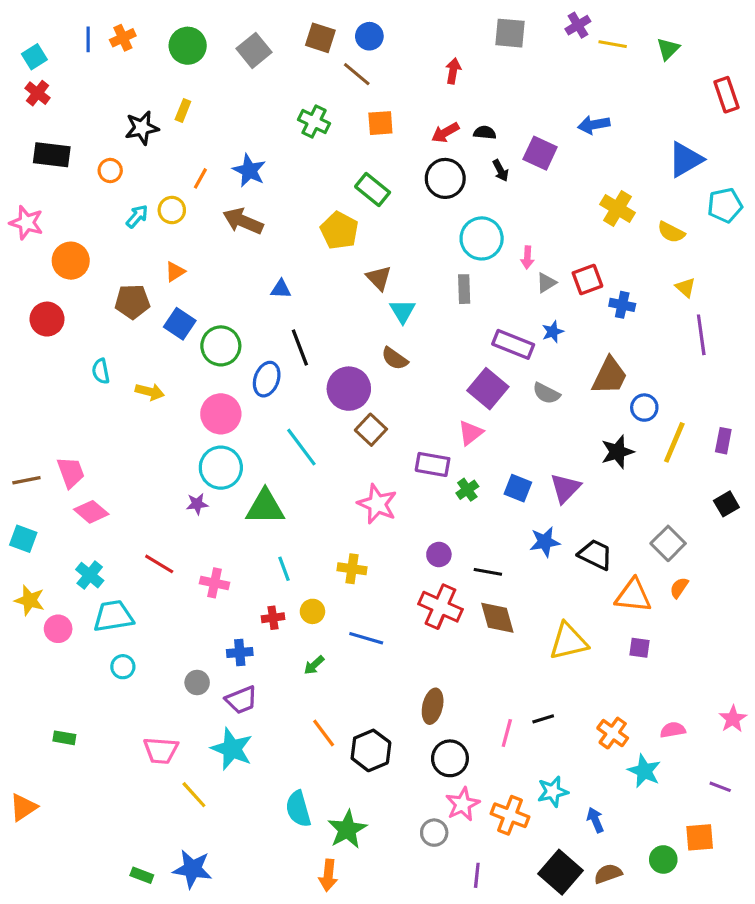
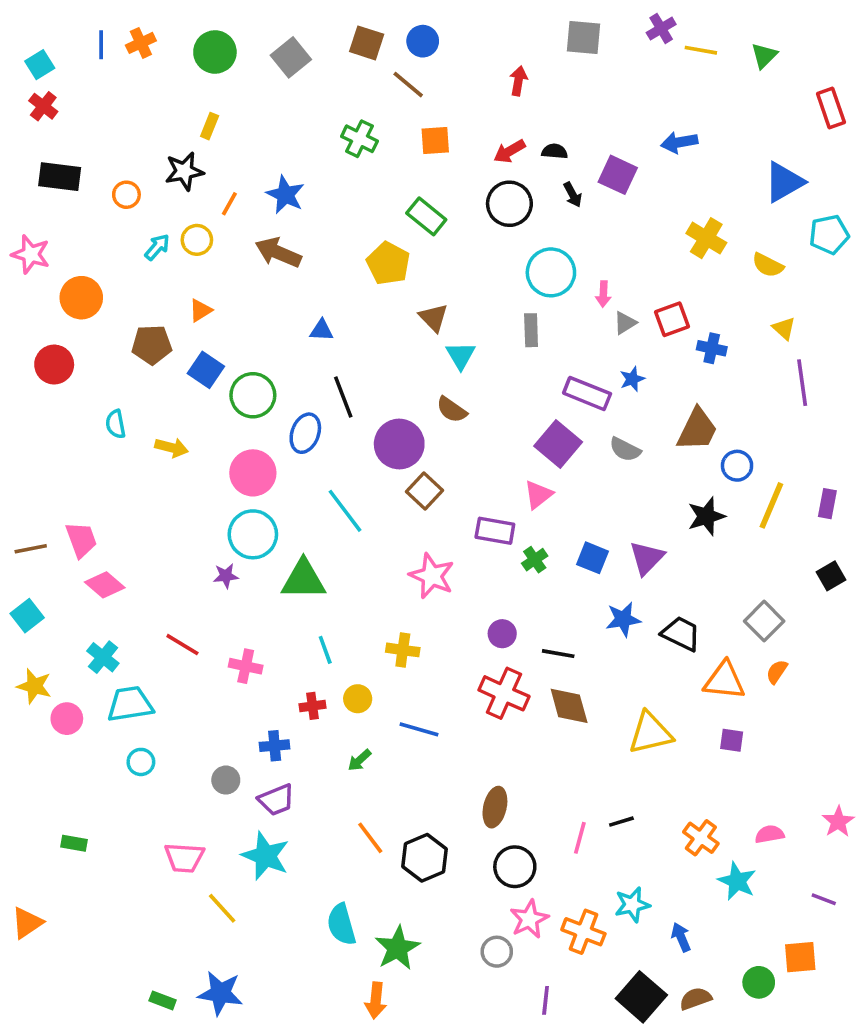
black star: (142, 128) -> (184, 171), moved
cyan square: (23, 539) -> (27, 616), turned 32

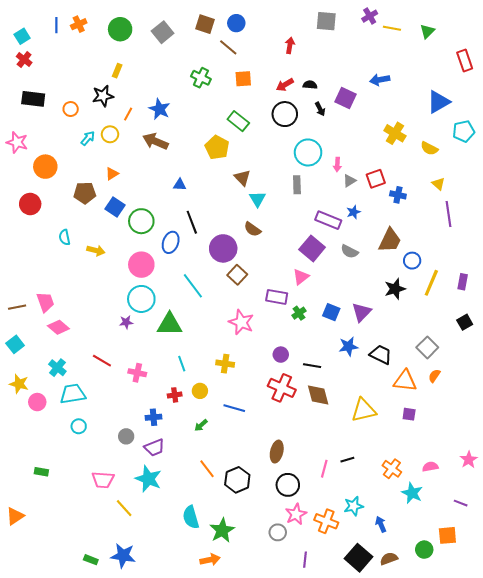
orange arrow: (376, 1000) -> (210, 560), turned -108

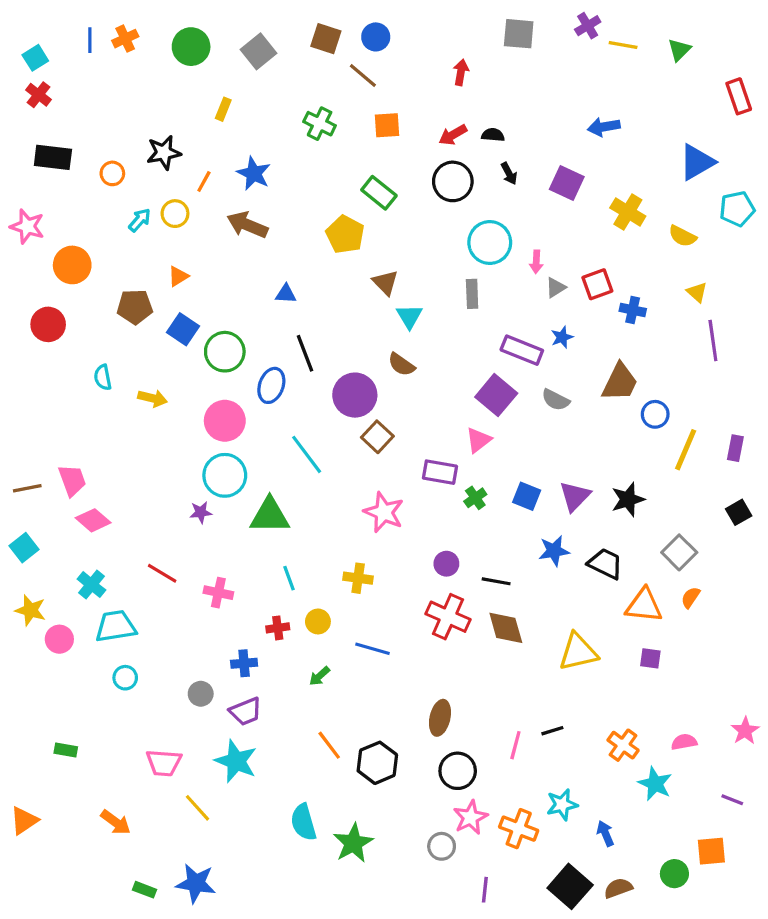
yellow rectangle: (117, 71) -> (223, 109), moved
purple square: (345, 98) -> (567, 183), moved
black star: (395, 289) -> (628, 499), moved
orange arrow: (210, 560) -> (116, 822), moved, turned 48

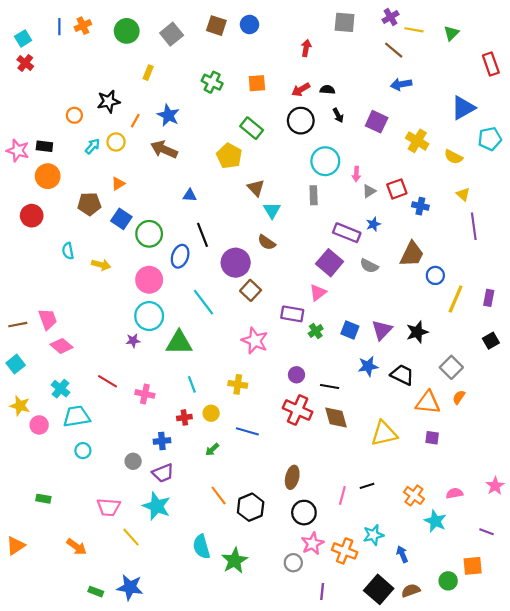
brown line: (363, 75) -> (394, 50), moved
black rectangle: (53, 157) -> (44, 146), moved, size x0.7

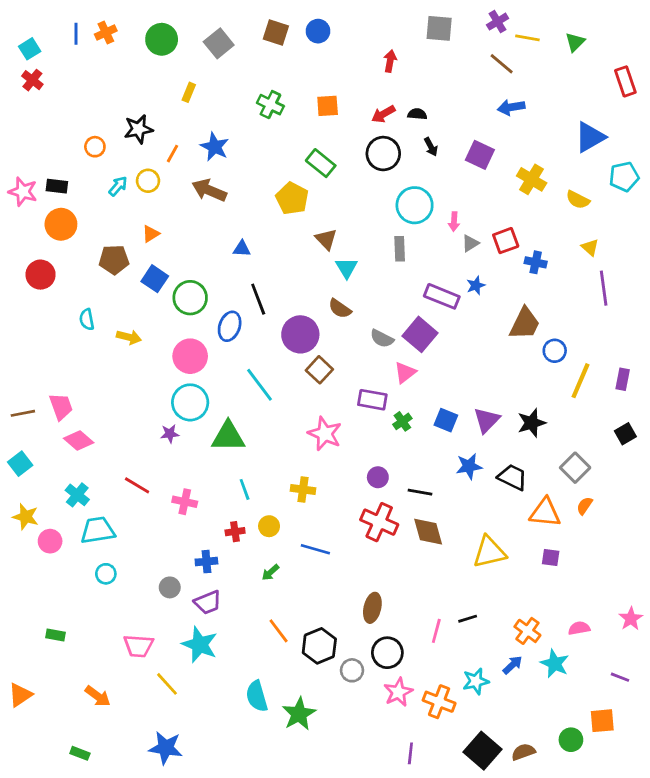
gray semicircle: (369, 266) -> (382, 338), moved
blue arrow: (402, 554) -> (512, 665), moved, turned 70
gray circle: (293, 563) -> (352, 670), moved
green rectangle: (96, 592) -> (80, 753), moved

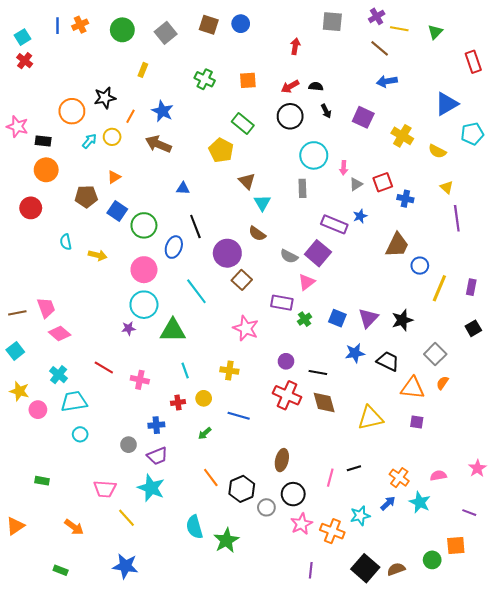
orange circle: (95, 147) -> (72, 111), size x1.6
pink star: (23, 192) -> (17, 127), moved

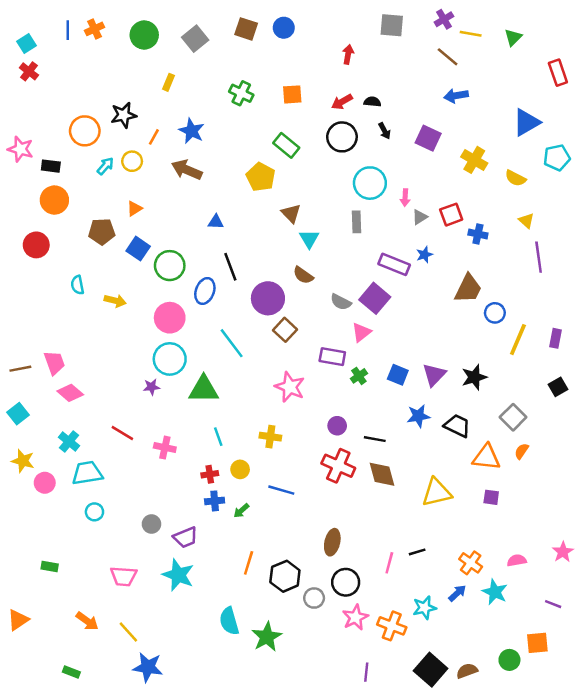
blue cross: (156, 425) -> (215, 501), moved
orange line: (211, 478) -> (249, 563), turned 54
yellow line: (126, 518) -> (128, 632), moved

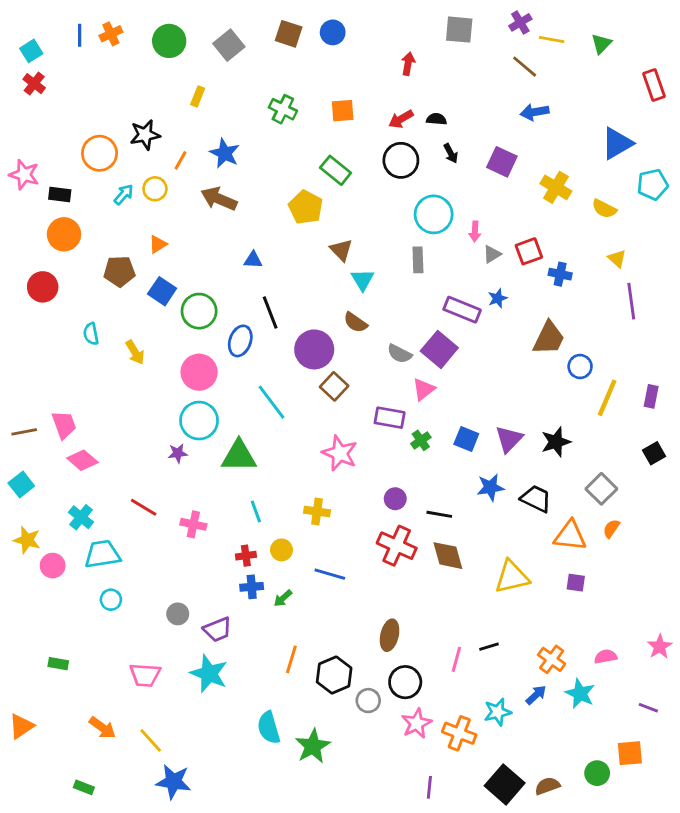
yellow arrow: (115, 301) -> (135, 352), turned 45

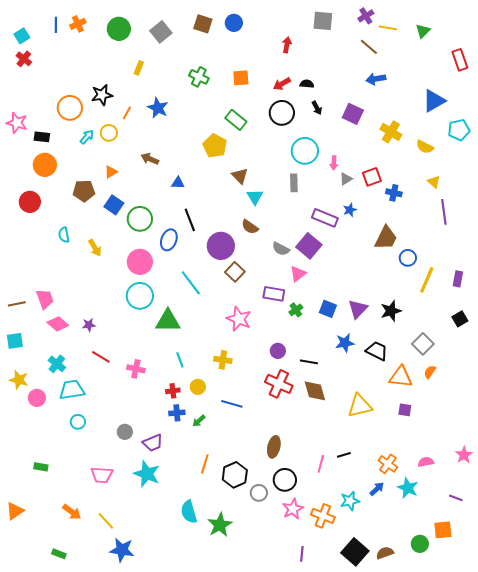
brown arrow: (219, 199) -> (150, 159), moved, size x0.7
purple star: (178, 453) -> (89, 325), moved
cyan square: (21, 485) -> (15, 341), turned 30

